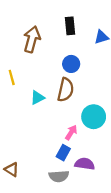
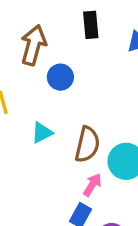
blue circle: (71, 64) -> (60, 77), moved
brown semicircle: (66, 90) -> (87, 144), moved

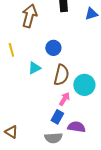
blue circle: (60, 77) -> (53, 48), moved

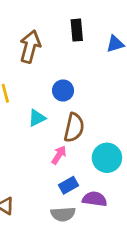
cyan circle: (84, 85) -> (107, 158), moved
pink arrow: (64, 99) -> (59, 155), moved
blue rectangle: (57, 117) -> (69, 185), turned 32

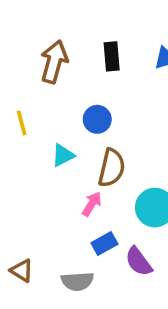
black rectangle: (77, 30) -> (112, 56), moved
purple semicircle: (95, 199) -> (139, 262), turned -135
gray semicircle: (63, 214) -> (77, 281), moved

